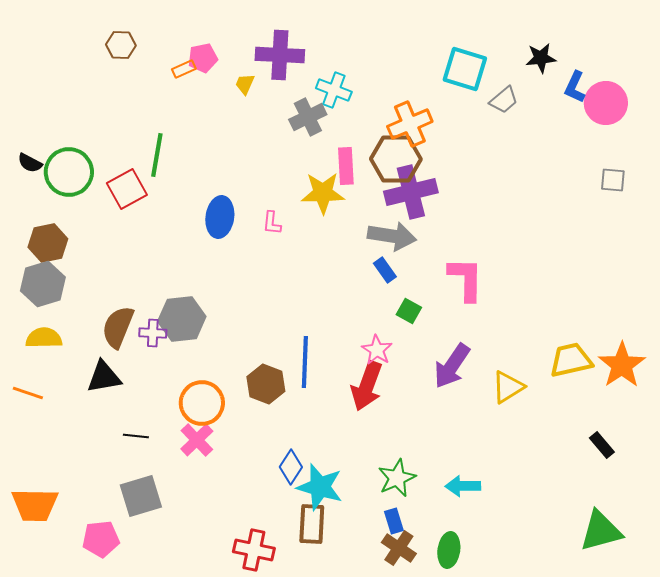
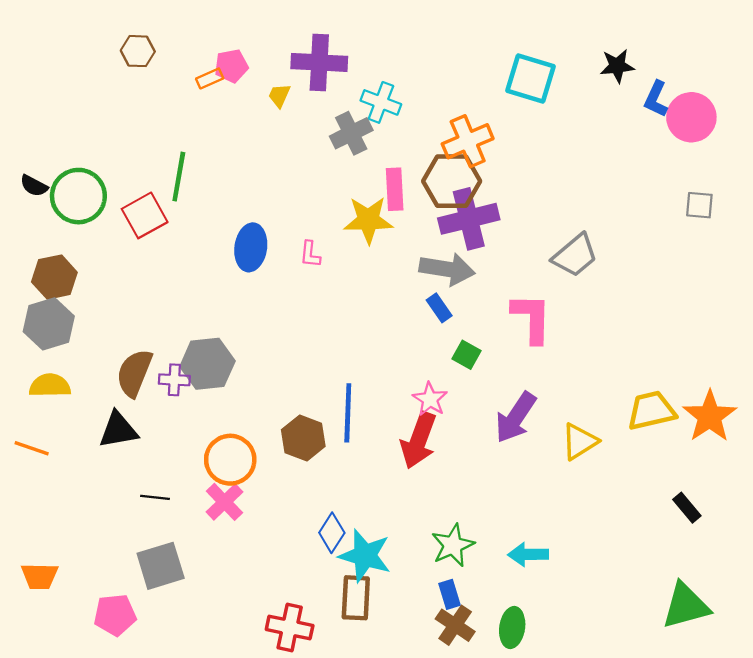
gray trapezoid: (504, 100) -> (575, 255), moved, size x1.4
orange trapezoid: (35, 505) -> (40, 576), size x0.7

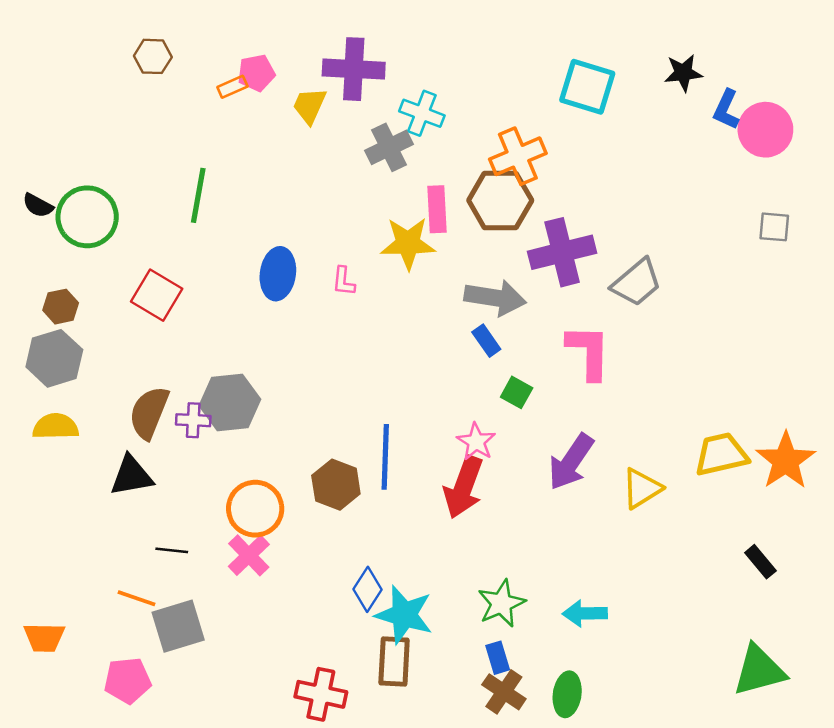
yellow trapezoid: (279, 96) -> (309, 106), size x1.4
red square: (145, 215) -> (157, 295), moved, turned -30
purple cross: (469, 219) -> (562, 252), moved
brown hexagon: (54, 277) -> (61, 307), size x0.7
orange line: (32, 448) -> (136, 598), moved

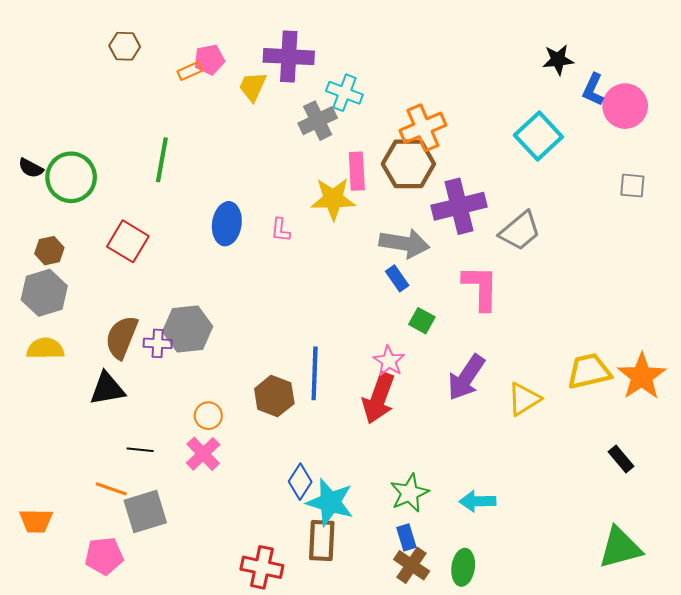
cyan square: (587, 87) -> (538, 136), moved, turned 30
orange circle: (255, 509) -> (208, 416), size x0.6

